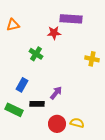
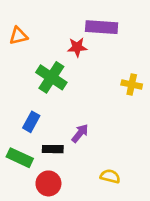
green cross: (36, 54) -> (51, 77), size x1.5
red circle: (57, 124) -> (48, 183), moved

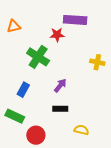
purple arrow: (80, 133) -> (60, 85), moved
black rectangle: (53, 149) -> (60, 109), moved

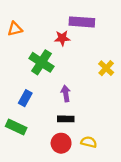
yellow cross: (97, 62) -> (106, 68), turned 32
purple arrow: (60, 85) -> (66, 94), turned -48
red circle: (36, 135) -> (61, 143), moved

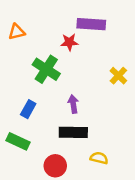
black rectangle: (66, 119) -> (73, 132), size x1.5
red circle: (61, 143) -> (55, 166), moved

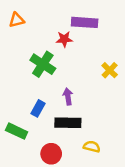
orange triangle: (17, 32) -> (17, 20), moved
blue rectangle: (28, 109) -> (38, 108), moved

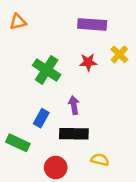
red star: (64, 39) -> (88, 62), moved
yellow cross: (110, 70) -> (119, 54), moved

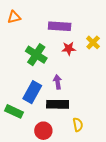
purple rectangle: (92, 24) -> (60, 26), moved
blue rectangle: (41, 118) -> (32, 92), size x1.5
yellow semicircle: (100, 160) -> (78, 125), turned 64

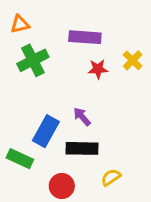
green cross: (36, 55) -> (33, 60), moved, turned 30
purple arrow: (58, 82) -> (82, 117), turned -32
yellow semicircle: (78, 125) -> (111, 177), turned -112

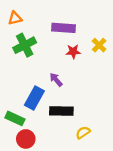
purple arrow: (82, 117) -> (56, 80), moved
red circle: (62, 186) -> (26, 139), moved

